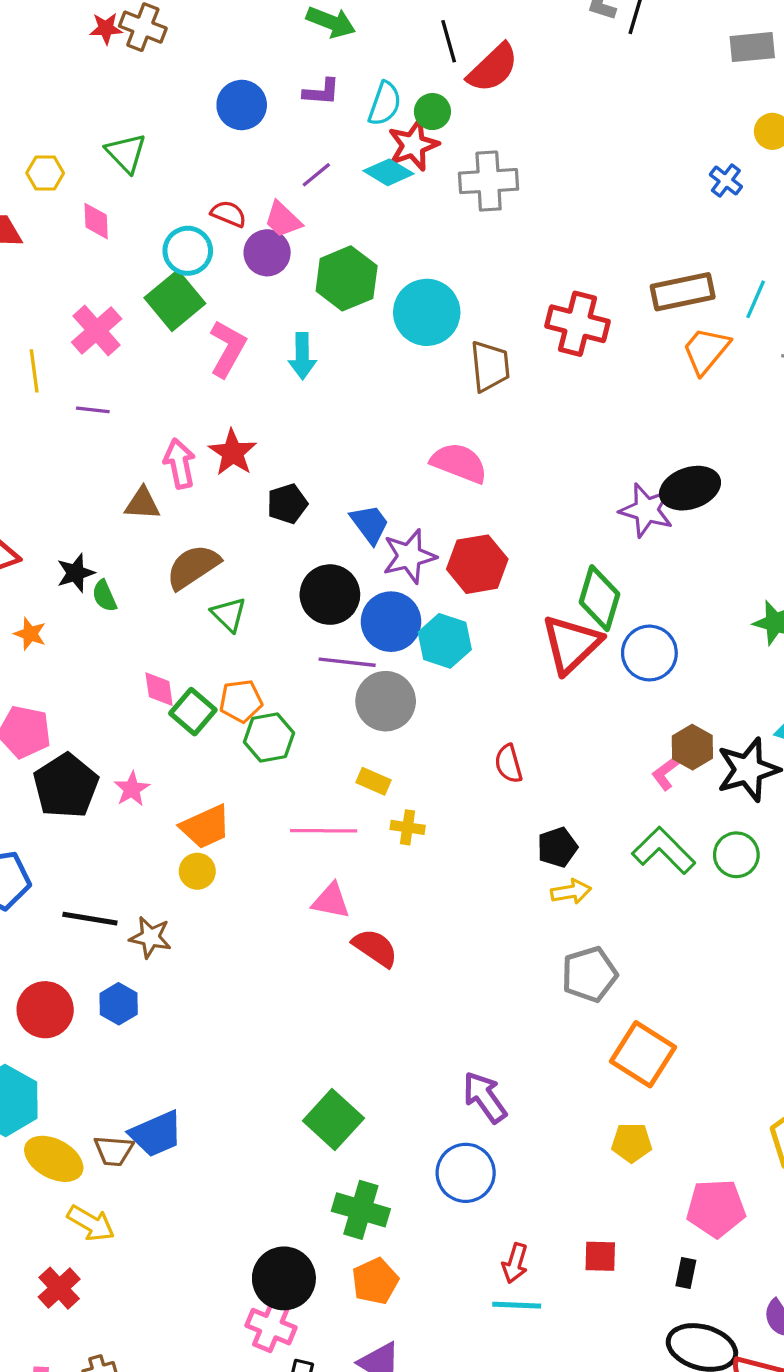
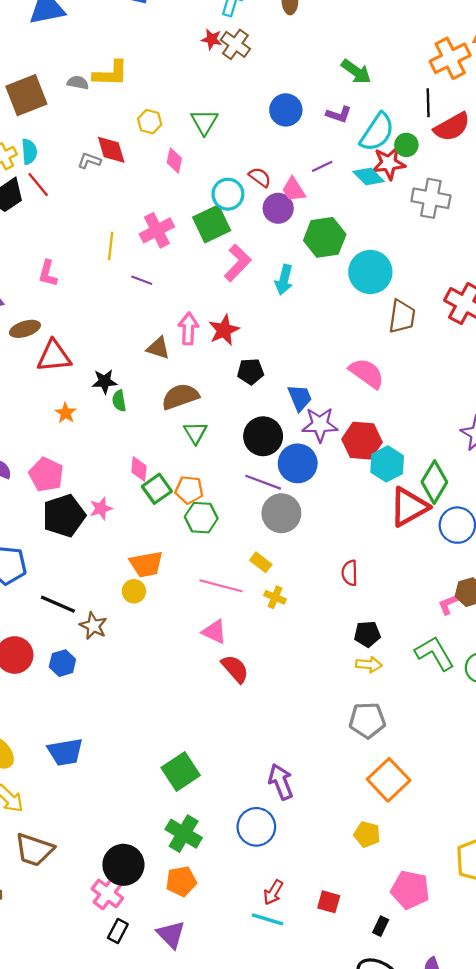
cyan semicircle: (385, 104) -> (377, 132), size x1.4
cyan hexagon: (445, 641) -> (387, 464), moved
pink star: (132, 789) -> (101, 508), moved
brown trapezoid: (114, 1151) -> (34, 850), moved, size x1.5

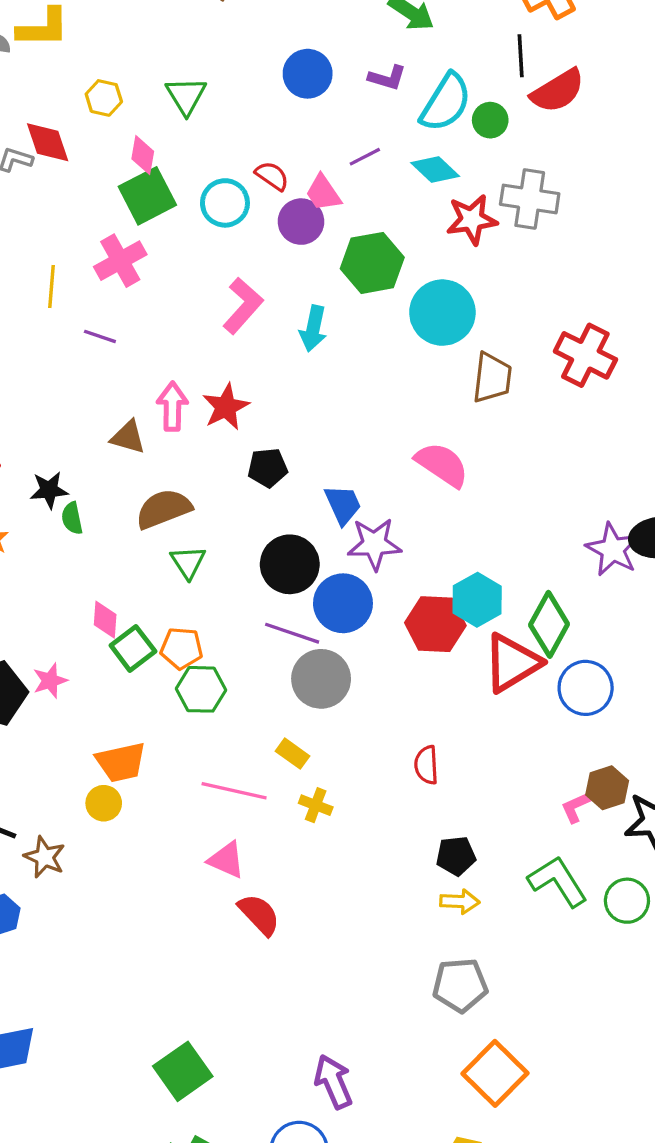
red star: (389, 163) -> (472, 220), moved
green square: (212, 224) -> (147, 196), moved
red hexagon: (362, 441) -> (435, 624), moved

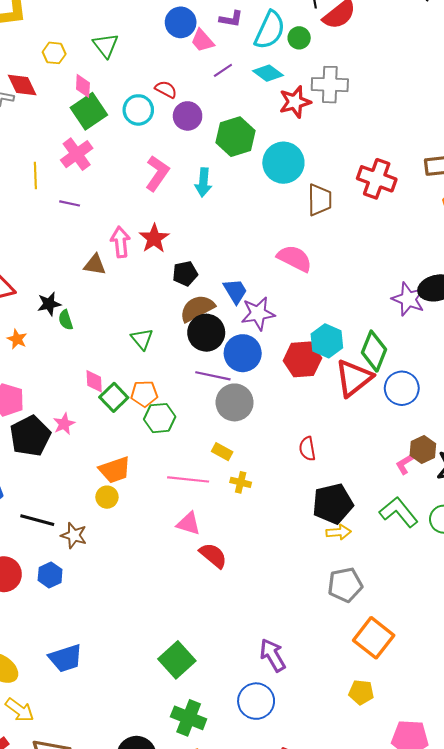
pink trapezoid: (323, 193) -> (202, 41), moved
brown semicircle: (164, 509) -> (197, 308), moved
black pentagon: (456, 856) -> (333, 504), size x1.6

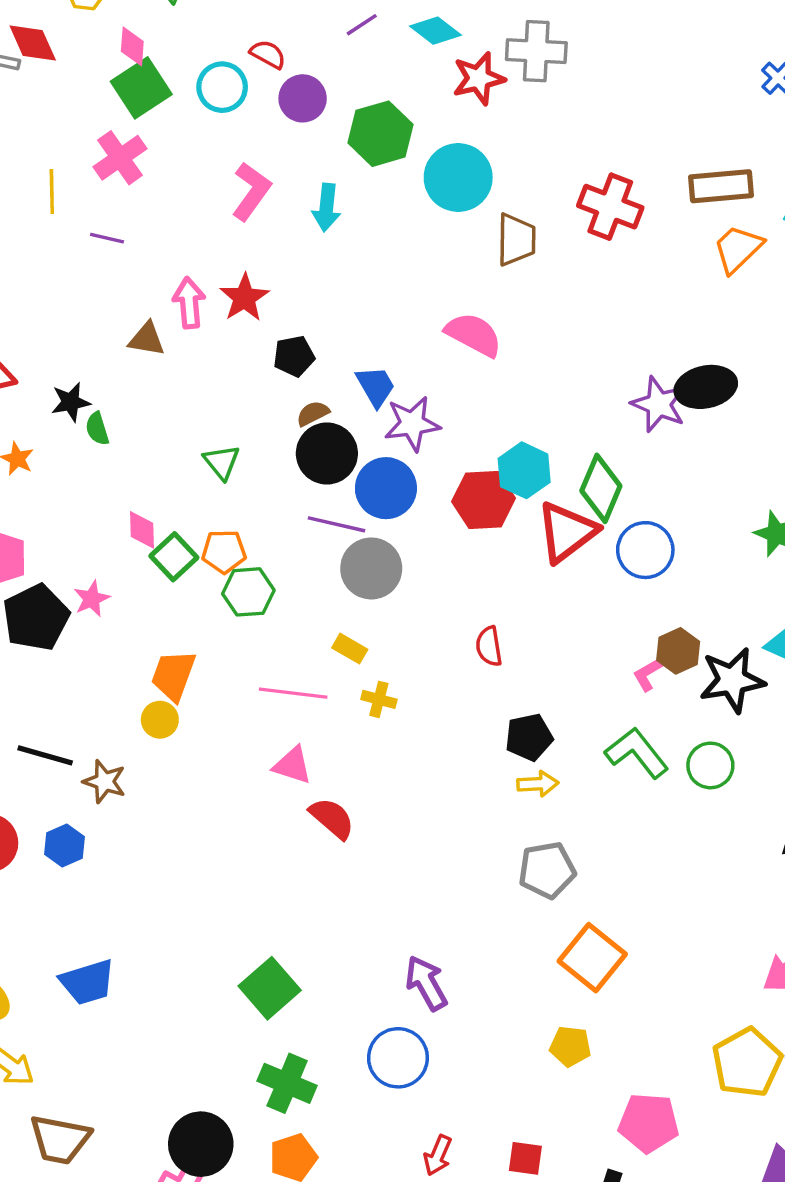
brown semicircle: (197, 308) -> (313, 413), size x0.6
orange trapezoid: (115, 470) -> (173, 675), turned 128
black pentagon: (333, 504) -> (529, 737), size x0.7

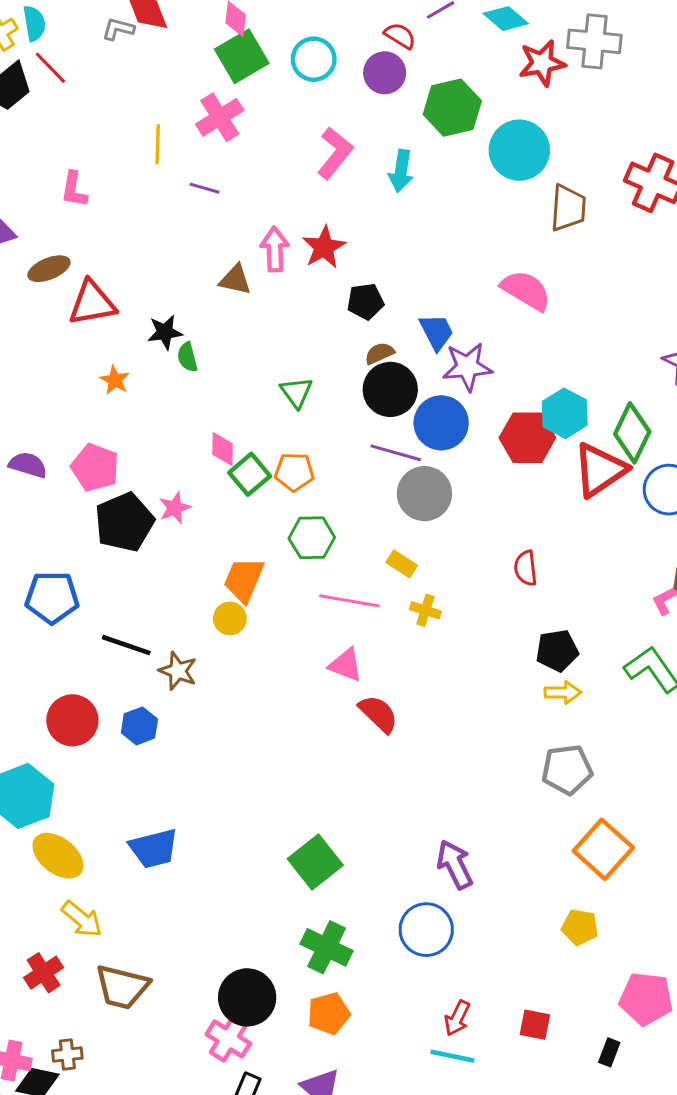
red semicircle: (268, 54) -> (400, 36), moved
green hexagon: (248, 592) -> (312, 538), moved

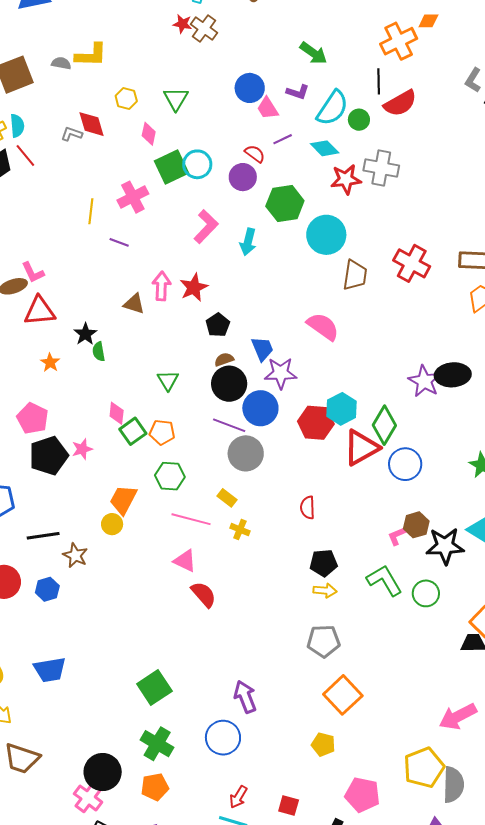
green square: (242, 56) -> (171, 167), moved
pink L-shape: (74, 189) -> (33, 272), moved, turned -40
black pentagon: (365, 301) -> (218, 325), turned -30
black star: (165, 332) -> (85, 334), turned -30
black line: (126, 645) -> (43, 536), turned -32

